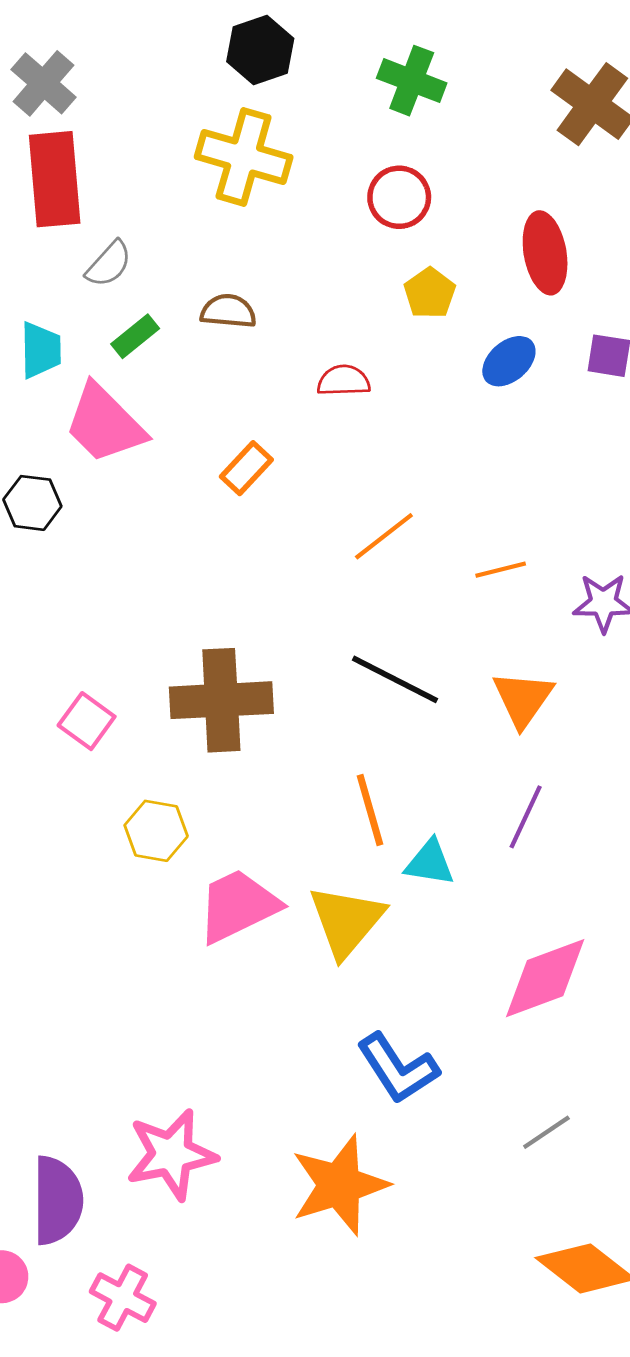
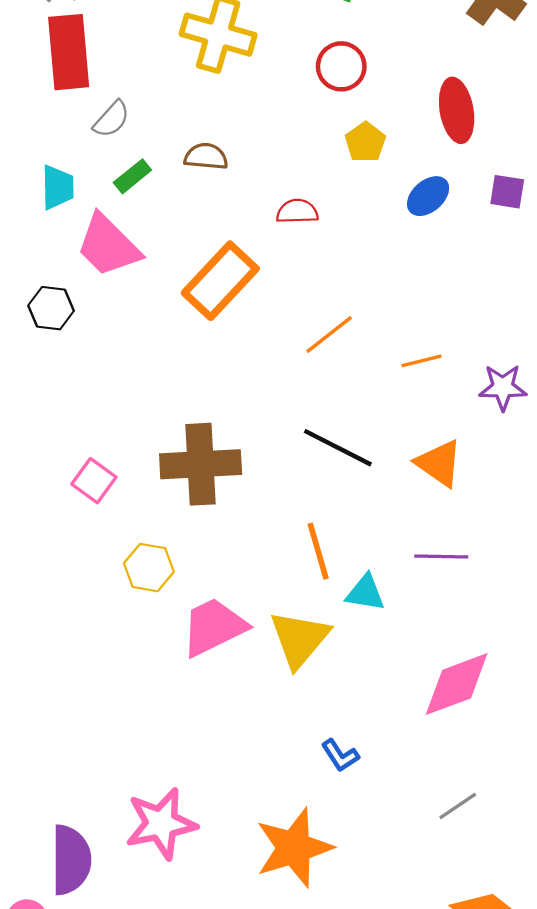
orange rectangle: (246, 468) -> (220, 281), size x1.8
orange triangle: (523, 699) -> (439, 463), turned -30
purple line: (526, 817) -> (441, 557), turned 66
blue L-shape: (398, 1068) -> (340, 755), size x0.6

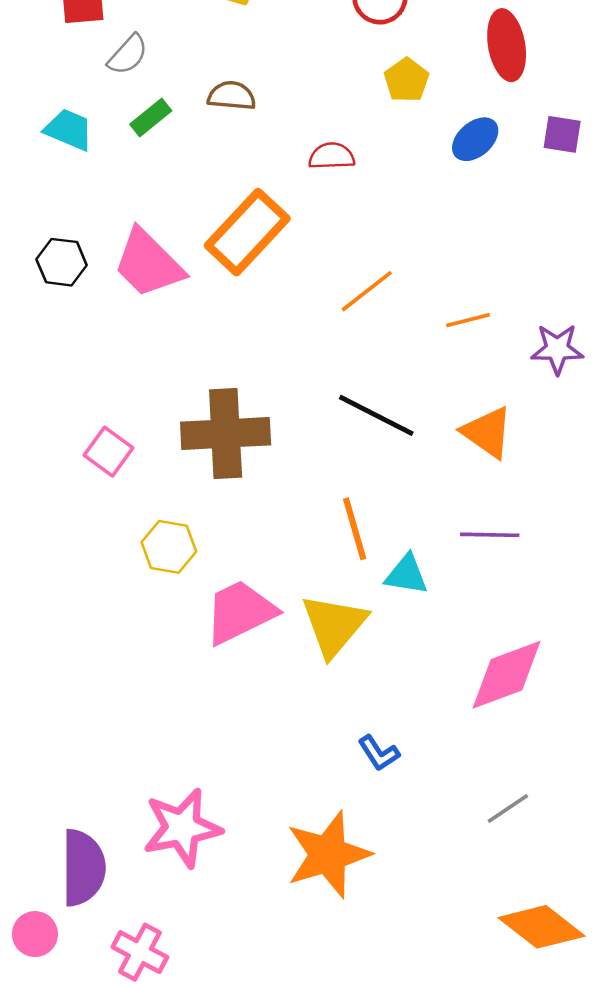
cyan trapezoid: (58, 187) -> (69, 130), turned -66
pink trapezoid: (108, 246) -> (148, 263), moved

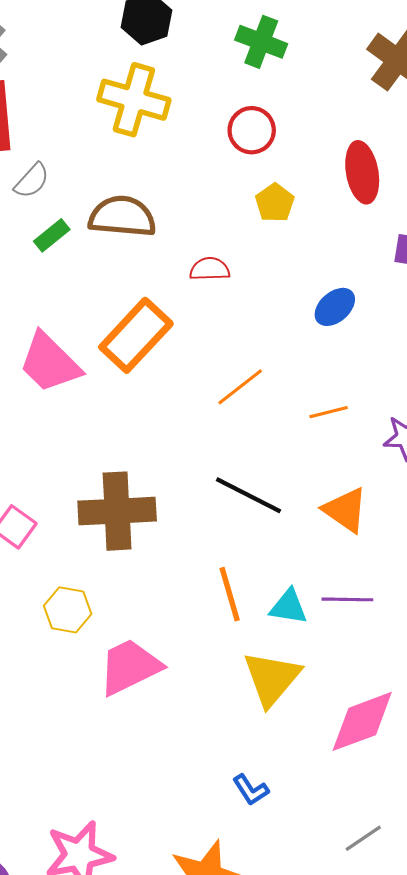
brown semicircle: (232, 96) -> (122, 216), size x1.6
blue ellipse: (475, 139) -> (335, 307), moved
cyan triangle: (406, 575) -> (289, 607), moved
yellow triangle: (334, 625) -> (272, 678), moved

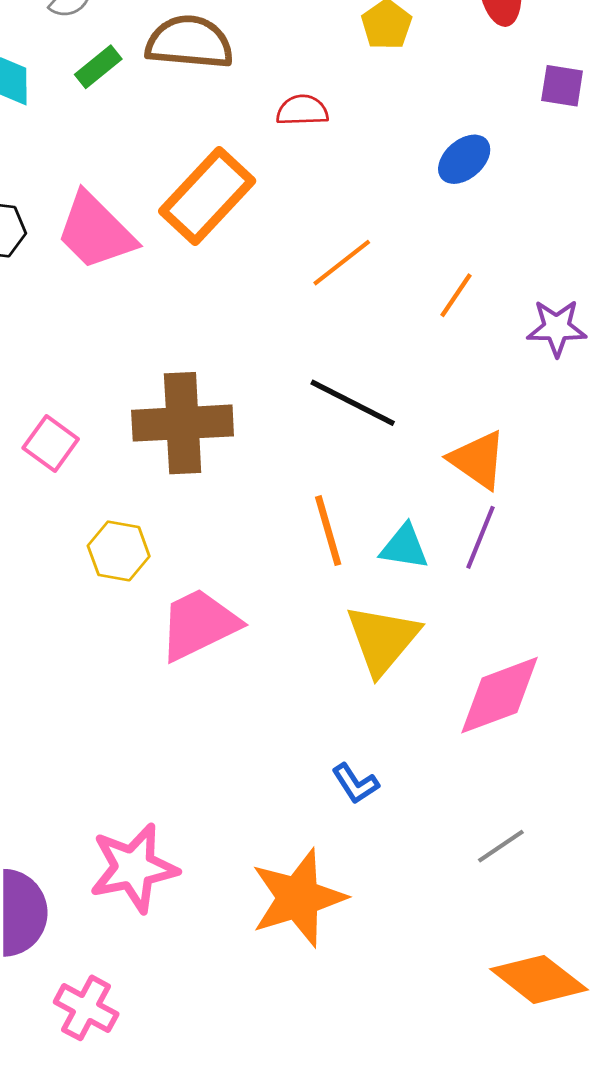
orange line: (329, 412) -> (456, 295), turned -42
orange triangle: (345, 510) -> (478, 460), moved
purple line: (347, 599) -> (480, 537), turned -69

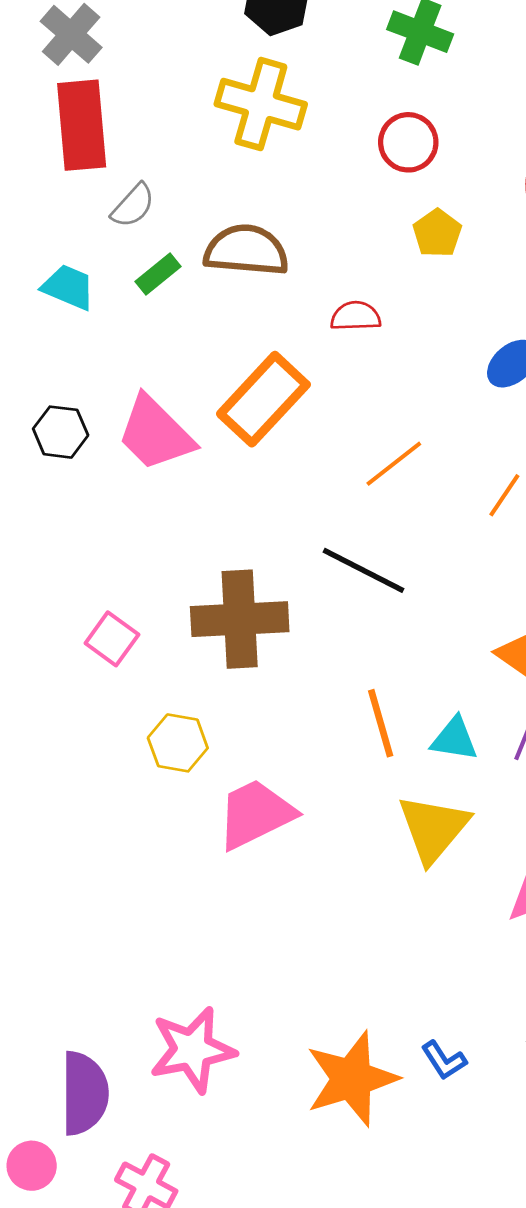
black line: (353, 403) -> (364, 570), moved
blue L-shape: (355, 784) -> (444, 1060), moved

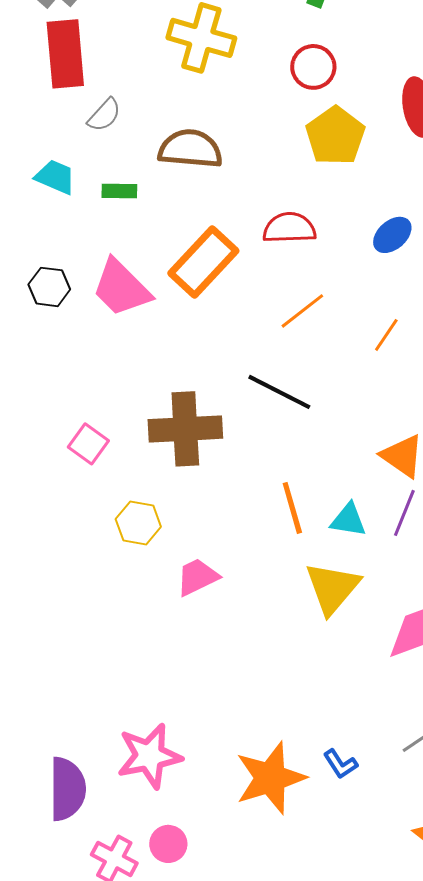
yellow pentagon: (437, 233) -> (335, 136), size x1.6
green rectangle: (158, 274) -> (119, 191), moved, turned 40
red semicircle: (356, 316) -> (289, 228), moved, size x1.4
pink trapezoid: (256, 814) -> (197, 577), size x0.7
pink circle: (32, 1166) -> (168, 844), moved

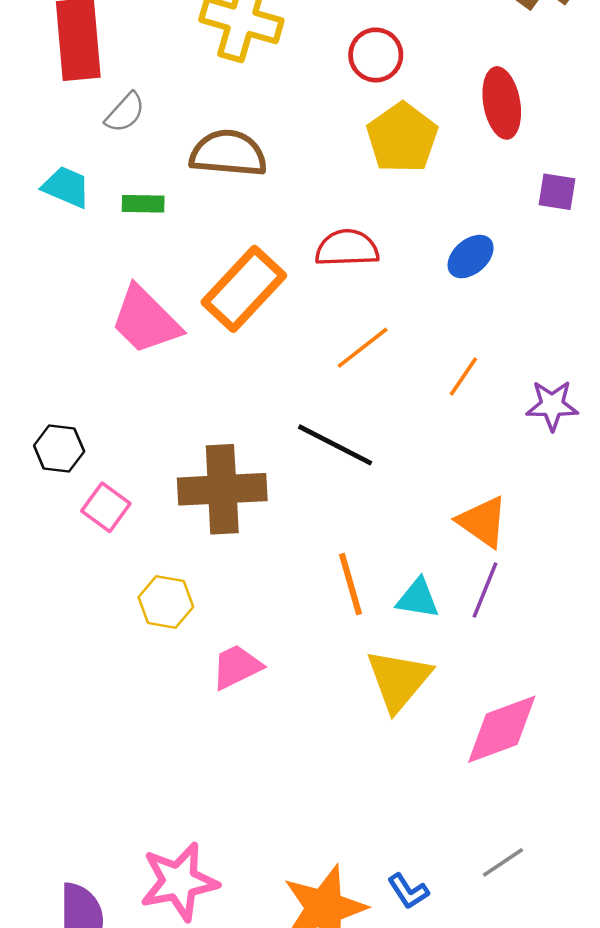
black hexagon: (49, 287) -> (59, 448), moved

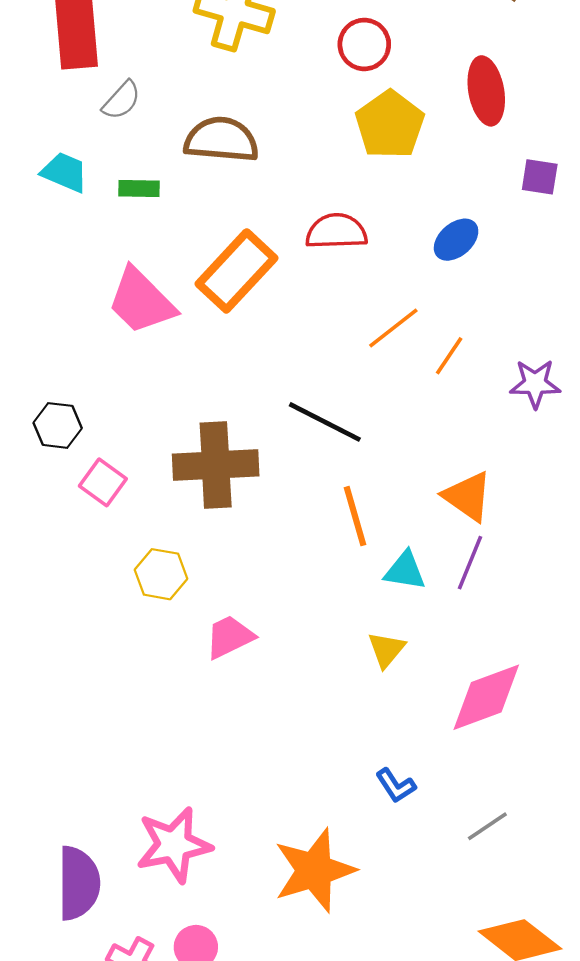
orange line: (363, 348) -> (393, 328), moved
orange line: (351, 584) -> (355, 516), moved
yellow triangle: (399, 680) -> (386, 650), size x0.6
blue L-shape: (408, 891) -> (396, 786), moved

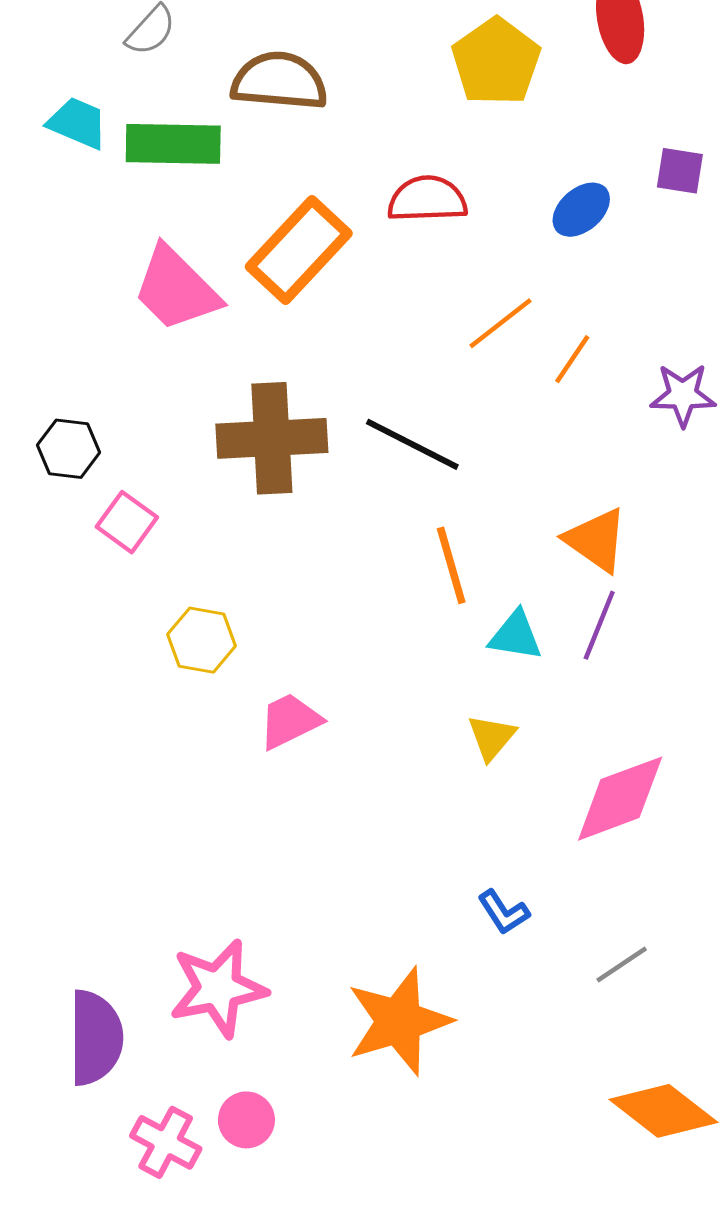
purple square: (540, 177) -> (680, 171), moved
green rectangle: (139, 189) -> (173, 144), size x1.8
brown cross: (216, 465) -> (272, 438), moved

